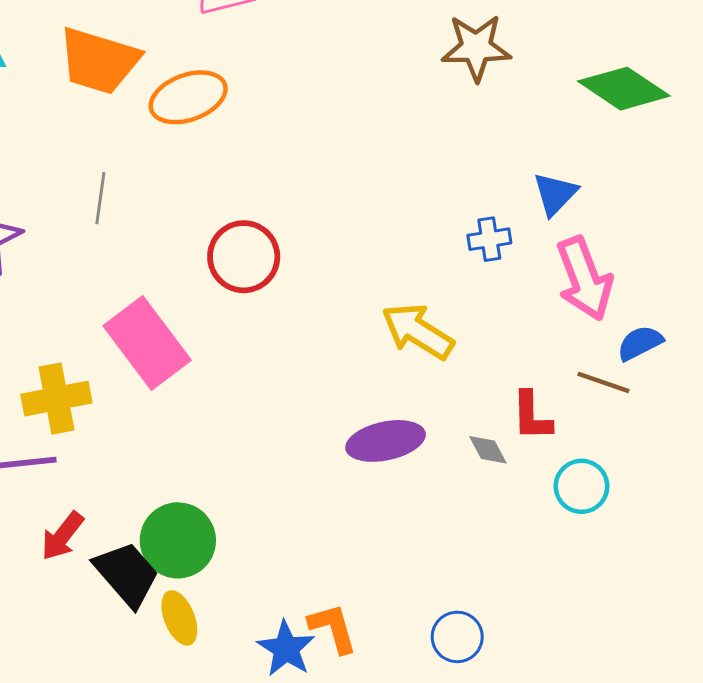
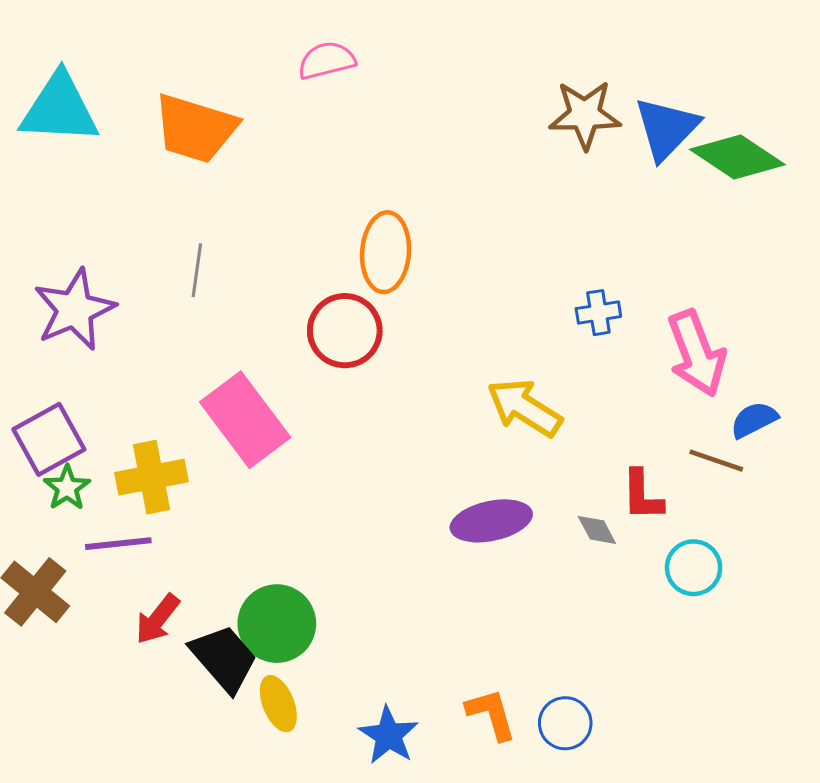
orange ellipse: (188, 97) -> (386, 252), moved, turned -66
blue triangle: (555, 194) -> (666, 128), moved, size x1.4
orange L-shape: (333, 628) -> (491, 714), moved

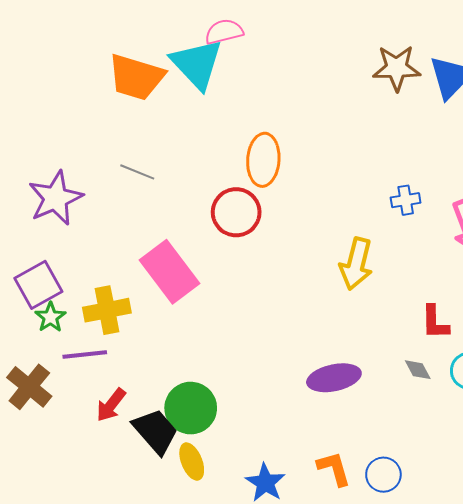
cyan triangle: (59, 109) -> (197, 64), moved, turned 44
gray line: (197, 270) -> (137, 172), turned -76
yellow arrow: (524, 408) -> (356, 264), turned -108
purple ellipse: (491, 521) -> (334, 378), moved
gray diamond: (597, 530) -> (418, 370), moved

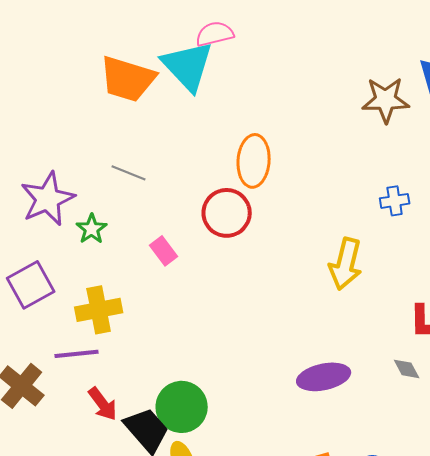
brown star: (397, 68) -> (386, 100), moved
pink rectangle: (170, 272) -> (164, 251), moved, size x0.5
green star: (50, 317) -> (92, 229), moved
red arrow: (111, 405) -> (103, 404), turned -75

